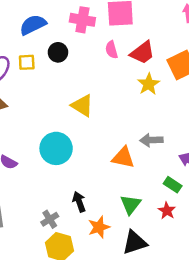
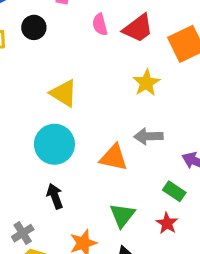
yellow star: (149, 84) -> (146, 83), moved
cyan circle: (56, 148) -> (54, 144), moved
black arrow: (79, 202) -> (55, 196), moved

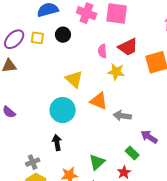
pink semicircle: (100, 25) -> (102, 51), moved
yellow star: (146, 83) -> (116, 72), moved, turned 30
orange triangle: (114, 158) -> (99, 101), moved

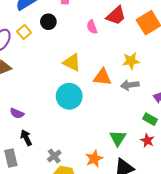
yellow square: (37, 38) -> (24, 32), turned -32
yellow star: (116, 72) -> (131, 61), moved
black arrow: (57, 143) -> (26, 138), moved

